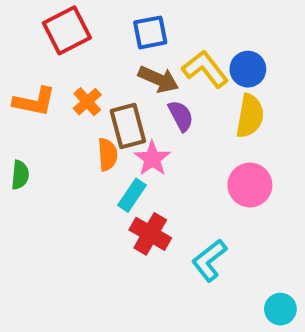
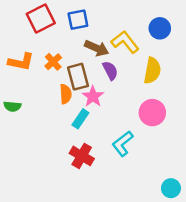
blue square: (150, 32) -> (78, 20), moved
blue circle: (248, 69) -> (160, 28), moved
green semicircle: (20, 175) -> (12, 106), turned 91
red cross: (150, 234) -> (82, 156), moved
cyan L-shape: (209, 260) -> (123, 144), moved

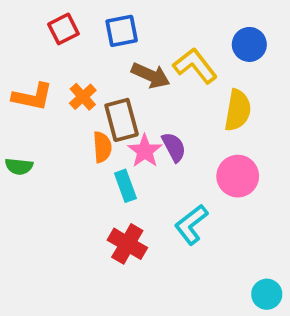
red square: (41, 18) -> (63, 29), size x0.7
purple semicircle: (110, 70) -> (174, 147), moved
cyan rectangle: (80, 119) -> (125, 186), turned -54

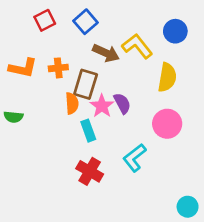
blue square: (122, 31) -> (86, 22), turned -30
orange cross: (83, 97) -> (58, 68), turned 36
brown rectangle: (122, 120) -> (86, 84), turned 32

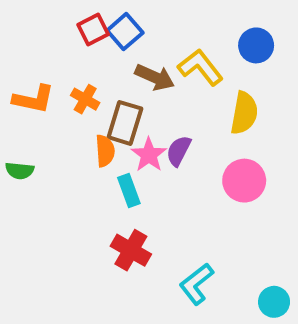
red square: (45, 20) -> (93, 30), moved
orange cross: (58, 68) -> (85, 99), turned 36
purple semicircle: (122, 103) -> (179, 151), turned -125
cyan L-shape: (134, 158) -> (196, 284), moved

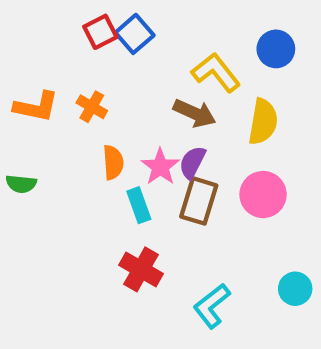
brown arrow: (155, 77) -> (195, 113), moved
brown rectangle: (125, 123) -> (199, 201), moved
cyan circle: (274, 302) -> (295, 289), moved

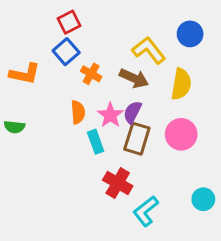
blue square: (135, 34) -> (66, 52), moved
orange cross: (92, 107) -> (91, 74), moved
red cross: (141, 269) -> (118, 183), moved

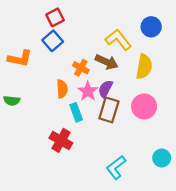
orange cross: (91, 74) -> (81, 68), moved
red cross: (118, 183) -> (61, 140), moved

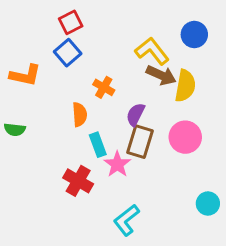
brown arrow: (107, 62) -> (161, 75), moved
pink star: (88, 91) -> (117, 164), moved
cyan L-shape: (116, 167) -> (126, 220), moved

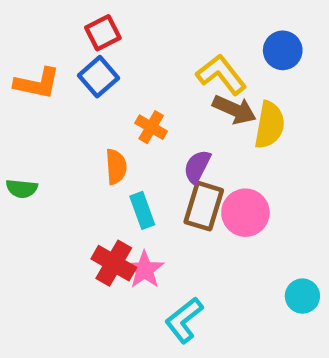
orange L-shape: (25, 75) -> (37, 83), moved
pink circle: (185, 137) -> (245, 213), moved
pink star: (117, 164) -> (145, 270), moved

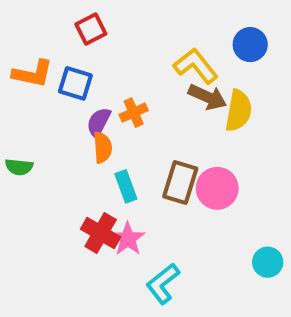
blue square: (98, 77) -> (75, 83), moved, turned -32
orange cross: (151, 127) -> (134, 113), turned 36
purple semicircle: (197, 167) -> (99, 122), moved

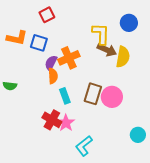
yellow L-shape: (196, 66) -> (101, 34), turned 40
orange cross: (134, 113) -> (69, 58), size x1.5

